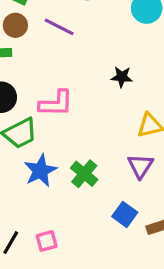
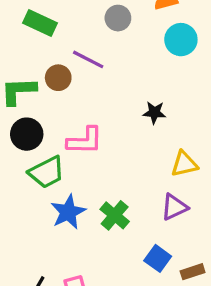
brown circle: (15, 25) -> (58, 78), moved
purple triangle: (140, 166) -> (174, 207), turned 32

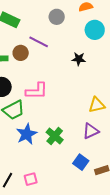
black star: (154, 113) -> (79, 59), moved

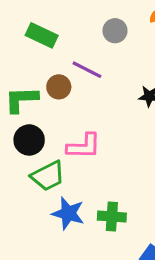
blue star: (27, 134) -> (68, 213), turned -30
green cross: (55, 136) -> (112, 217), turned -36

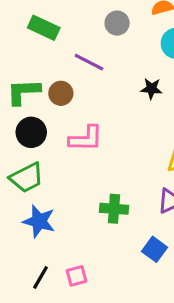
brown circle: (59, 87) -> (61, 93), moved
green trapezoid: (48, 176) -> (27, 178), moved
blue star: (68, 213) -> (39, 221), moved

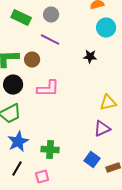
gray circle: (117, 23) -> (51, 15), moved
green cross: (114, 209) -> (50, 150), moved
blue star: (39, 221) -> (18, 142), turned 30
black line: (41, 277) -> (17, 169), moved

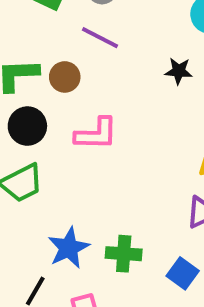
blue star: (18, 142) -> (69, 248), moved
green cross: (50, 150) -> (124, 254), moved

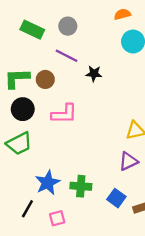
black star: (179, 71) -> (94, 74), moved

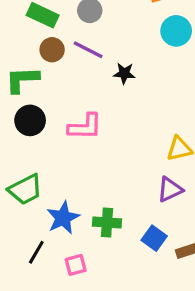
brown circle: (45, 79) -> (52, 50), moved
green trapezoid: (19, 144) -> (25, 190), moved

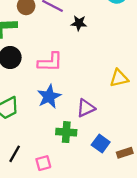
purple triangle: (170, 190) -> (86, 108), moved
blue star: (63, 218) -> (49, 97), moved

